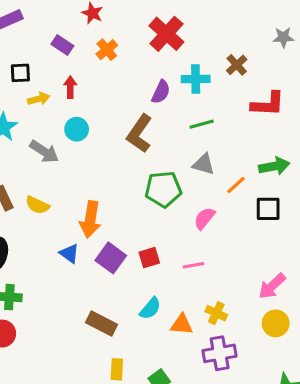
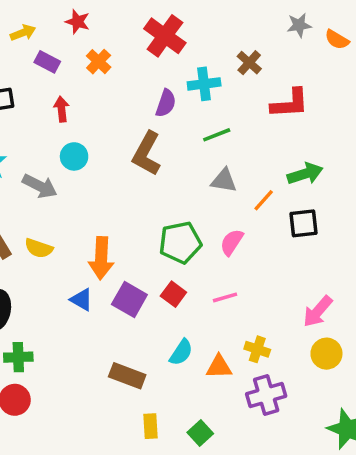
yellow arrow: (39, 99) -> (23, 33), moved
green pentagon: (163, 189) -> (180, 243), moved
red square: (149, 258) -> (173, 294), turned -30

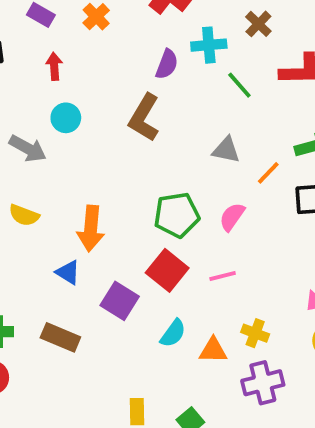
green line: (217, 135) -> (239, 85), moved, turned 68
red square: (173, 294) -> (167, 270), size x1.5
purple square: (129, 300) -> (120, 301), moved
brown rectangle: (127, 376) -> (60, 337), moved

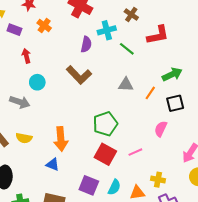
brown L-shape: (144, 118) -> (79, 75), turned -65
pink semicircle: (232, 217) -> (161, 129), moved
purple square: (120, 301) -> (89, 185), moved

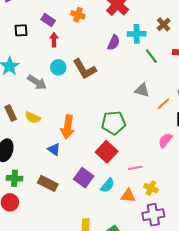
orange cross: (44, 25) -> (78, 15), turned -32
purple rectangle: (14, 30) -> (48, 20), moved
brown L-shape: (79, 75) -> (85, 69), moved
pink line: (135, 152) -> (135, 168), moved

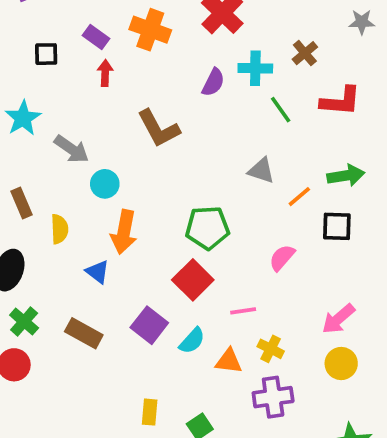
orange cross: (78, 15) -> (150, 30), size x1.5
cyan circle: (58, 67) -> (105, 184), moved
yellow semicircle: (33, 118) -> (59, 229), moved, turned -119
pink semicircle: (165, 140) -> (282, 258), moved
green cross: (15, 178) -> (24, 321), turned 35

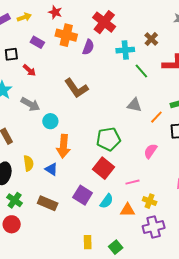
red arrow: (105, 73) -> (29, 70), moved, turned 136
purple semicircle: (213, 82) -> (88, 47), moved
yellow semicircle: (59, 229) -> (28, 163), moved

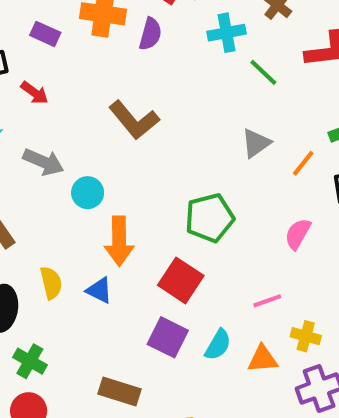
gray triangle: (134, 105) -> (256, 143), turned -42
red square: (103, 168) -> (181, 280), moved
brown rectangle: (48, 203) -> (119, 392), moved

